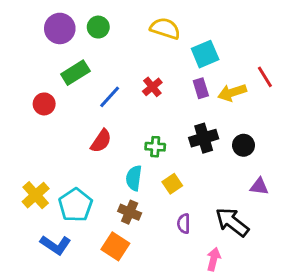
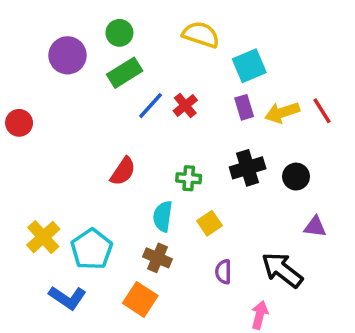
purple circle: (60, 28) -> (68, 55), moved
green rectangle: (75, 73) -> (125, 73), moved
red line: (265, 77) -> (322, 111), moved
blue line: (110, 97) -> (151, 106), moved
red circle: (44, 104) -> (19, 123), moved

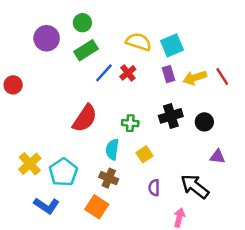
yellow semicircle: (201, 35) -> (139, 42), moved
red semicircle: (123, 171) -> (85, 118), size x1.4

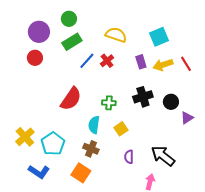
cyan square: (172, 45) -> (159, 37), moved
red circle: (13, 85) -> (35, 58), moved
purple triangle: (217, 157) -> (187, 118), moved, turned -40

